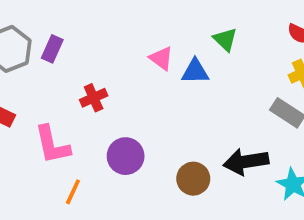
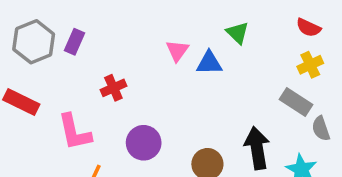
pink triangle: (161, 58) -> (177, 51), turned 30
black arrow: (246, 162) -> (257, 148), turned 90

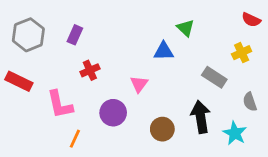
red semicircle: (308, 28) -> (251, 20), moved
purple rectangle: (74, 42) -> (75, 35), moved
pink triangle: (177, 51) -> (139, 84), moved
gray rectangle: (296, 102) -> (214, 77), moved

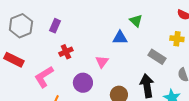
yellow cross: (242, 53) -> (177, 39), turned 32
pink L-shape: (60, 105) -> (44, 77), turned 70

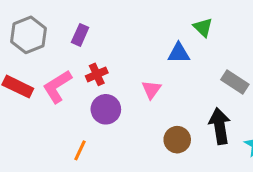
pink L-shape: (44, 77) -> (57, 87), moved
purple circle: (83, 83) -> (106, 109), moved

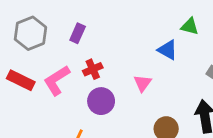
green triangle: (203, 27) -> (190, 26), turned -30
blue triangle: (179, 53) -> (168, 50), turned 30

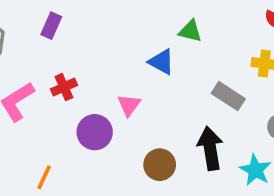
purple rectangle: (78, 33) -> (51, 26), moved
purple circle: (101, 101) -> (95, 132), moved

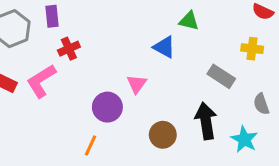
purple rectangle: (51, 26) -> (52, 16), moved, turned -30
red cross: (64, 87) -> (69, 49), moved
orange line: (44, 177) -> (90, 146), moved

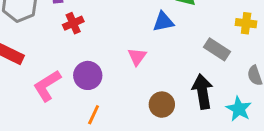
blue triangle: (164, 47) -> (163, 22), turned -40
pink L-shape: (41, 81) -> (47, 86), moved
purple circle: (107, 107) -> (88, 75), moved

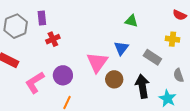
blue triangle: (163, 22) -> (121, 48), moved, turned -42
pink triangle: (137, 57) -> (97, 62), size x1.6
brown circle: (162, 105) -> (114, 79), moved

